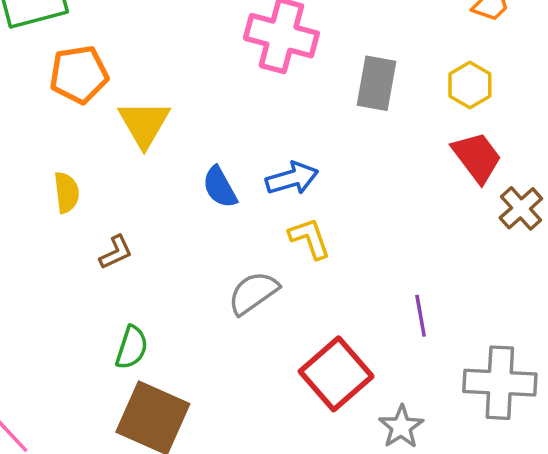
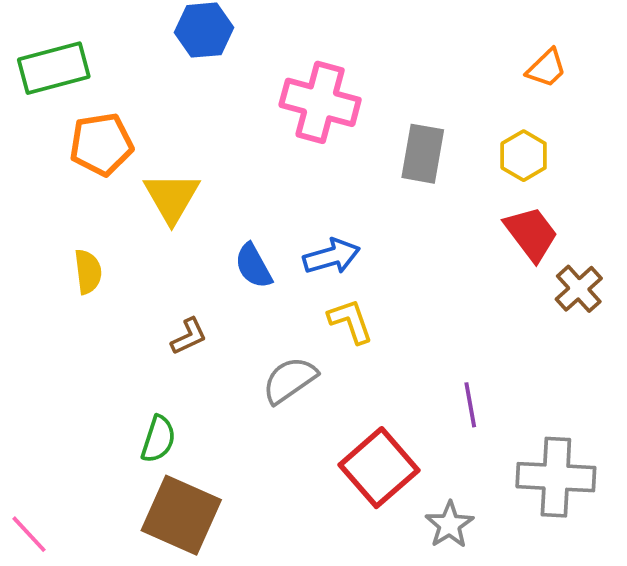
brown L-shape: (116, 252) -> (189, 336), moved

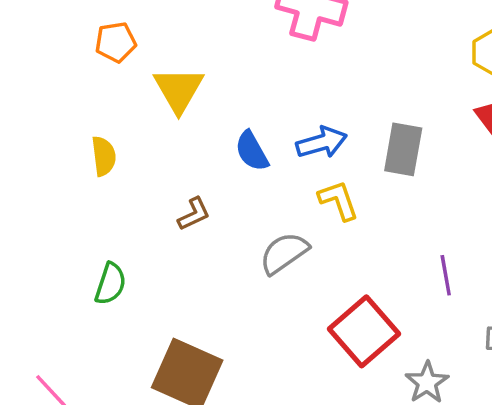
orange pentagon: (101, 144) -> (116, 42), size x0.7
gray rectangle: (423, 154) -> (403, 149), moved
green semicircle: (158, 439) -> (111, 284), moved

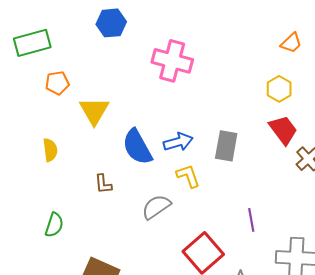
blue semicircle: (252, 151) -> (137, 147), size x1.5
brown L-shape: (194, 214) -> (103, 184), turned 110

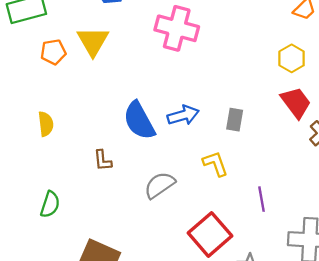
yellow triangle: (94, 111) -> (93, 41), moved
gray rectangle: (226, 146) -> (235, 120), size x0.7
yellow L-shape: (188, 176) -> (215, 164), moved

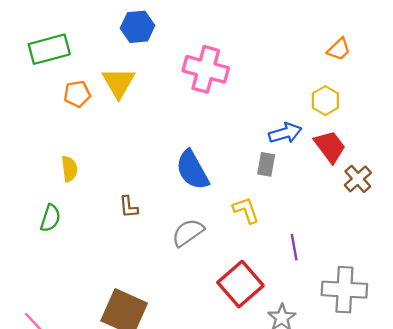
blue arrow: (183, 115) -> (285, 133), moved
blue semicircle: (139, 121) -> (192, 170), moved
green semicircle: (50, 204) -> (50, 218), moved

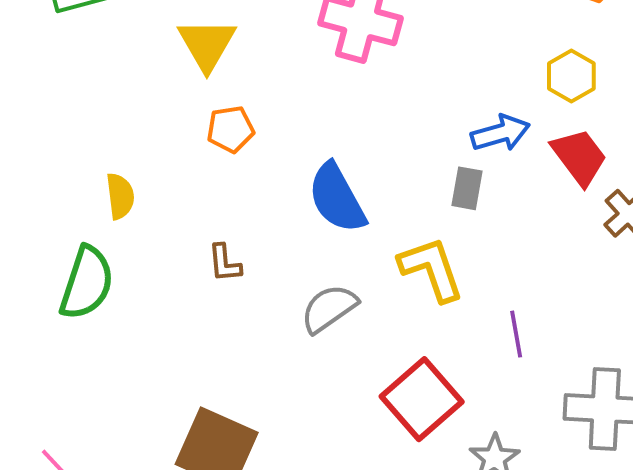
orange pentagon: (77, 94) -> (230, 129), moved
yellow L-shape: (246, 210) -> (431, 269), size x1.4
green semicircle: (50, 218) -> (87, 283), size x1.5

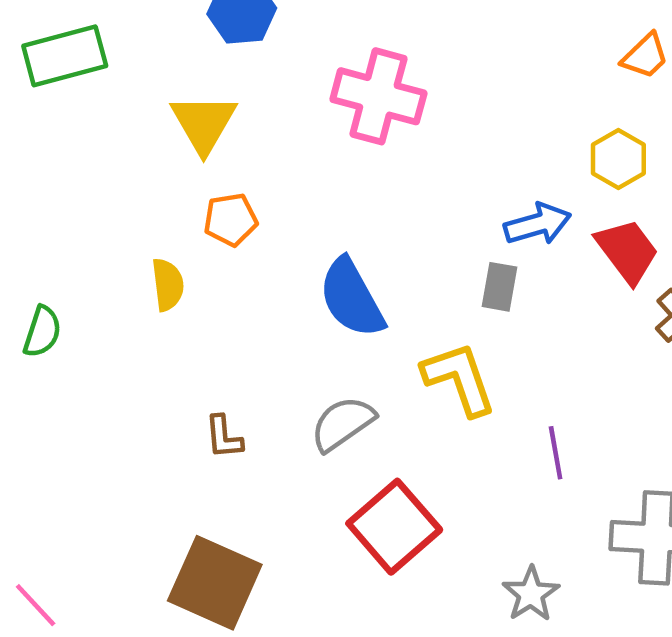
yellow semicircle: (120, 196) -> (168, 285), moved
brown L-shape: (225, 263) -> (224, 437), moved
green semicircle: (87, 283) -> (42, 332), moved, size x0.6
red square: (422, 399) -> (394, 527), moved

